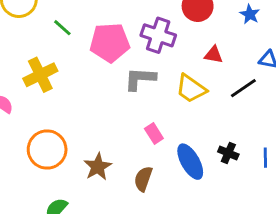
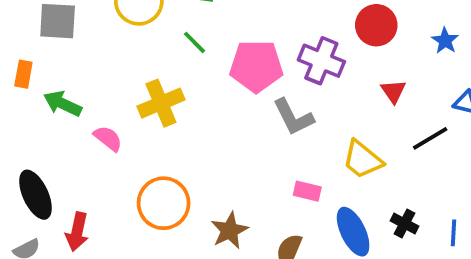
red triangle: (214, 55) -> (393, 91), turned 42
gray L-shape: (140, 79) -> (293, 117), turned -124
yellow trapezoid: (191, 89) -> (362, 159), moved
pink rectangle: (154, 134) -> (307, 191), turned -48

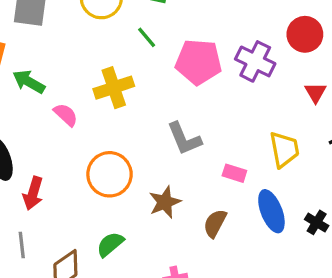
gray L-shape: (293, 117) -> (184, 139), moved
yellow trapezoid: (362, 159) -> (284, 149), turned -144
black cross: (404, 223) -> (317, 222), moved

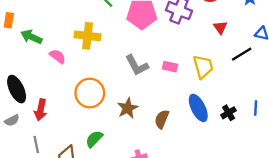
yellow cross: (114, 88) -> (88, 36), turned 30
pink rectangle: (234, 173) -> (170, 67), moved
black cross: (317, 222) -> (229, 113), turned 32

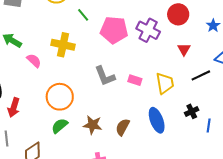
brown star: (128, 108) -> (93, 125), moved, turned 30
black cross: (229, 113) -> (192, 111), moved
green semicircle: (94, 139) -> (60, 126), moved

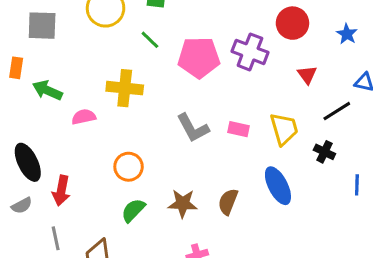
pink semicircle: (34, 61) -> (84, 117), turned -49
orange circle: (60, 97) -> (129, 167), size x0.7
black cross: (192, 111) -> (324, 152), moved, turned -32

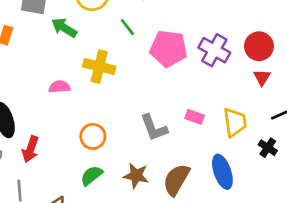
red circle: (292, 23) -> (259, 46), moved
green arrow: (47, 90) -> (64, 28), moved
gray L-shape: (193, 128) -> (154, 128), moved
brown semicircle: (228, 202) -> (176, 180), size x1.4

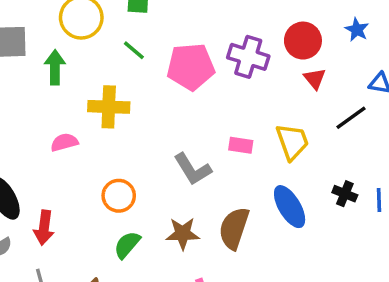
green arrow: (64, 28) -> (55, 67), turned 70
black cross: (268, 148) -> (345, 194), moved

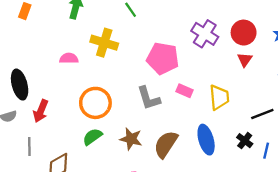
pink pentagon: (191, 67) -> (163, 58), moved
black line: (351, 118) -> (262, 114), moved
orange circle: (119, 196) -> (95, 103), size x1.4

